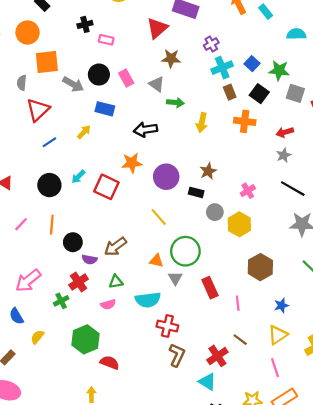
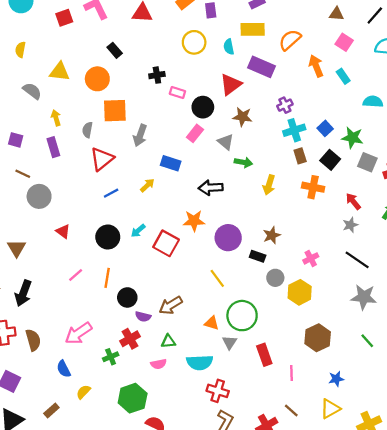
black circle: (99, 75) -> (203, 107), moved
pink rectangle: (126, 78) -> (195, 133), turned 63
gray arrow: (73, 84) -> (140, 135), turned 75
red arrow: (285, 132) -> (353, 201), turned 63

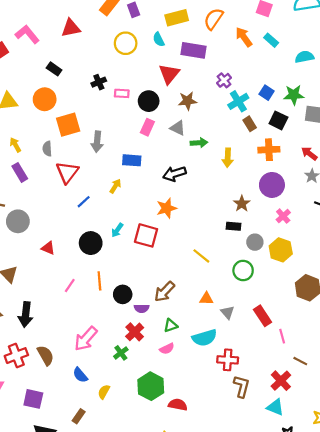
purple circle: (228, 238) -> (272, 185), moved
green circle: (242, 316) -> (243, 271), moved, size x0.7
pink line: (292, 373) -> (282, 336), moved

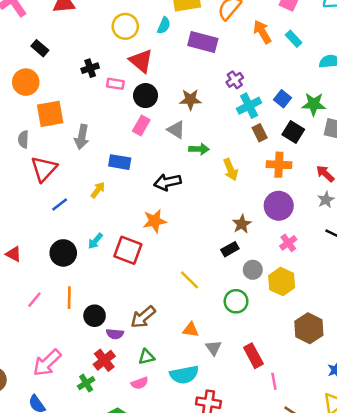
cyan semicircle: (159, 39) -> (164, 25), turned -136
red triangle: (169, 74) -> (141, 61), moved, turned -35
yellow arrow: (228, 158) -> (231, 170), turned -30
black rectangle: (234, 226) -> (230, 249), turned -40

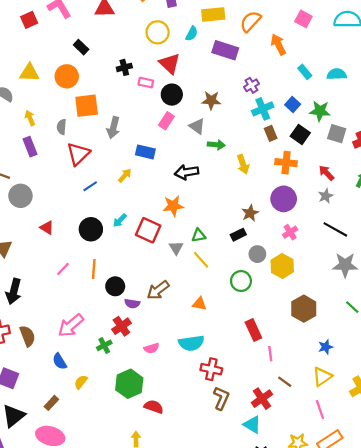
cyan rectangle: (294, 39) -> (305, 72), moved
gray triangle: (213, 348) -> (176, 248), moved
green triangle: (146, 357) -> (199, 235), moved

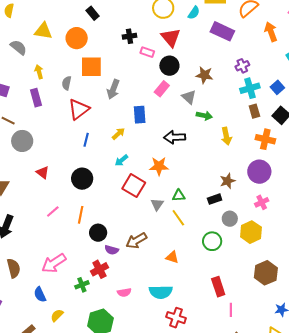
blue rectangle: (145, 152) -> (140, 115), turned 66
blue line: (90, 186) -> (86, 140), turned -48
cyan arrow: (120, 220) -> (121, 160), moved

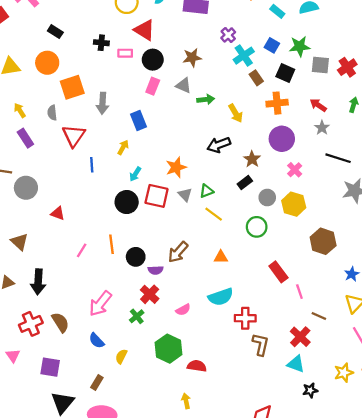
black cross: (130, 36) -> (101, 43), turned 32
black arrow: (175, 137) -> (219, 145), moved
black circle: (82, 179) -> (127, 202), moved
gray triangle: (157, 204) -> (185, 195), moved

